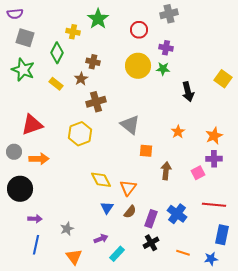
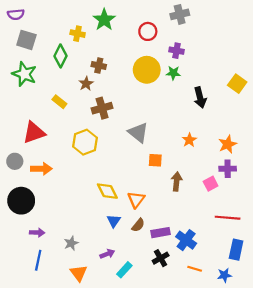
yellow rectangle: (56, 84) -> (59, 102), moved
blue cross: (177, 214) -> (186, 240), moved
purple rectangle: (151, 219) -> (161, 233), turned 60

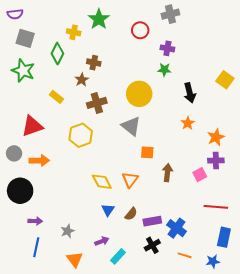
yellow circle: (147, 70) -> (139, 94), moved
orange star: (189, 140) -> (188, 123), moved
orange triangle: (136, 200) -> (130, 180), moved

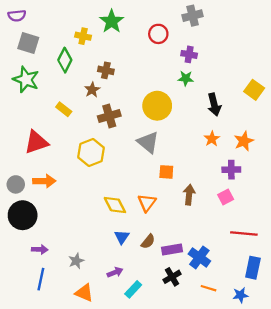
orange star: (216, 137) -> (244, 141), moved
gray circle: (14, 153) -> (16, 184), moved
purple cross: (216, 160) -> (231, 170), moved
orange triangle: (75, 259) -> (84, 293), turned -30

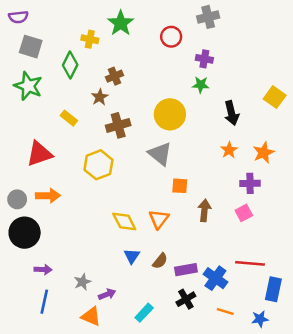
brown cross: (106, 70) -> (114, 76), turned -35
red line: (244, 233) -> (250, 263), moved
purple arrow: (115, 272) -> (107, 294), moved

